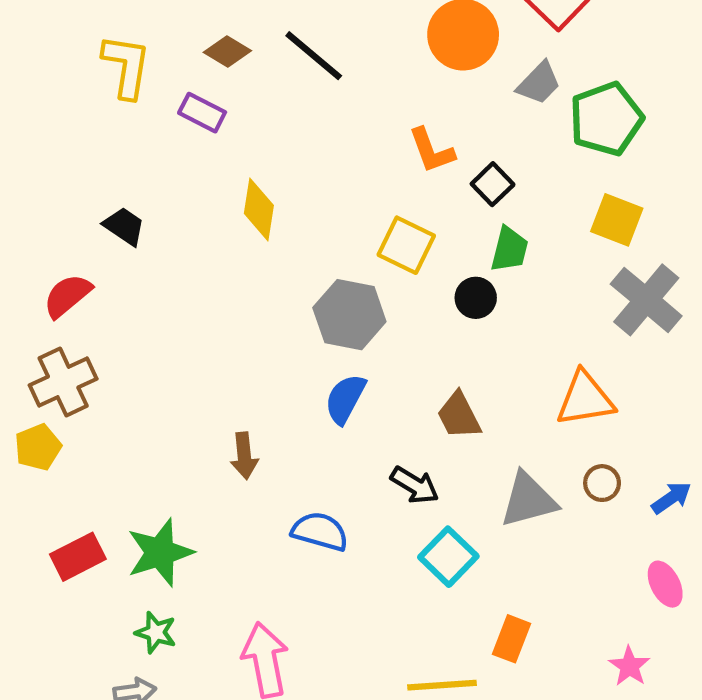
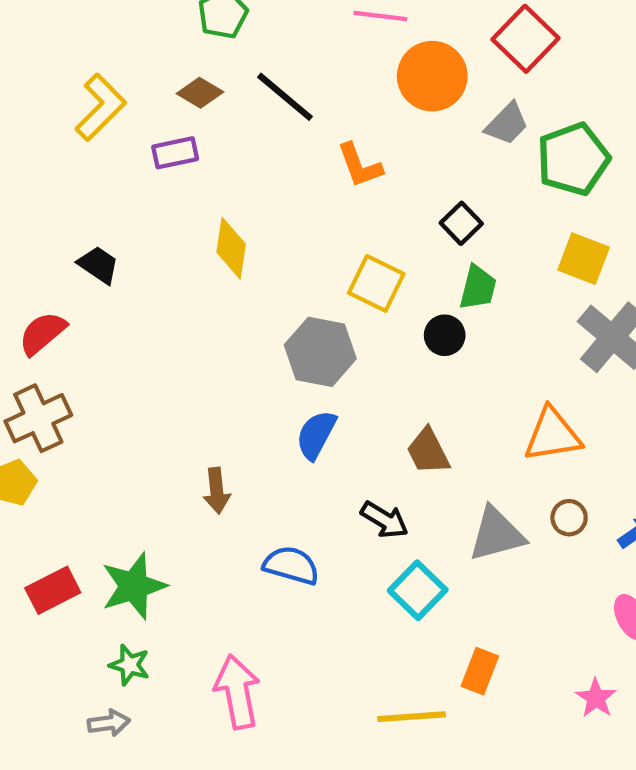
yellow L-shape: (126, 66) -> (101, 107), turned 36
purple rectangle: (202, 113) -> (175, 153), turned -39
orange L-shape: (432, 150) -> (360, 165), moved

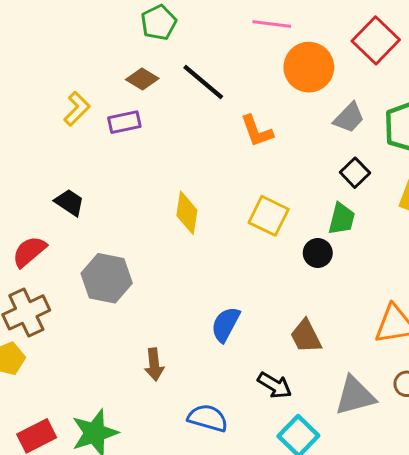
yellow L-shape: (101, 107) -> (77, 109), moved, size x0.7
gray trapezoid: (507, 124) -> (349, 118), moved
black square: (461, 223) -> (355, 173), moved
yellow diamond: (231, 248) -> (187, 213), moved
gray hexagon: (320, 352) -> (107, 278), moved

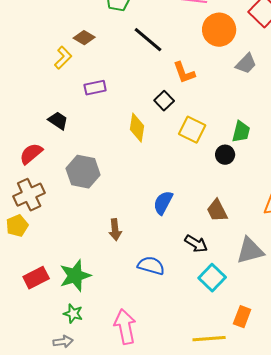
brown diamond: (142, 79) -> (84, 38), moved
purple rectangle: (124, 122) -> (95, 88), moved
black square: (355, 173) -> (164, 101), moved

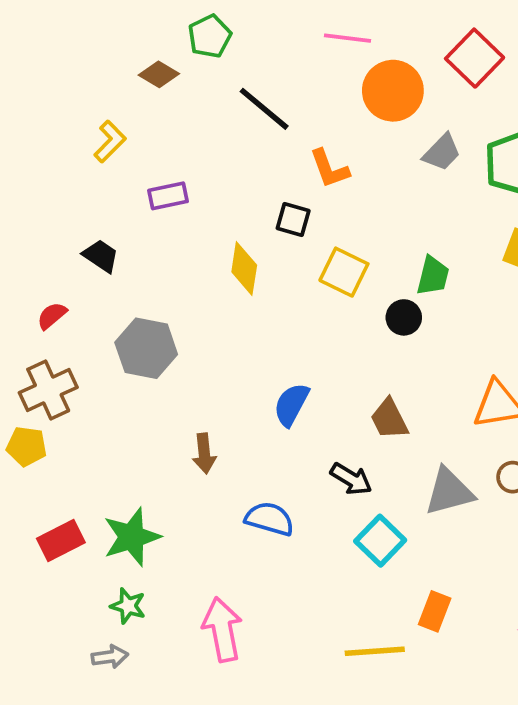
brown diamond: (84, 38) -> (159, 74), moved
black square: (164, 101) -> (293, 219), turned -30
red semicircle: (31, 154) -> (52, 316), size x0.7
yellow pentagon: (17, 226) -> (26, 446), turned 30

